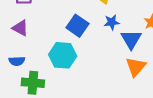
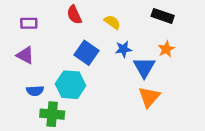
blue semicircle: (17, 61) -> (35, 91), moved
green cross: (33, 83) -> (52, 114), moved

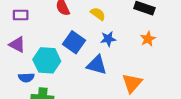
blue triangle: (144, 67) -> (97, 65), moved, turned -45
cyan hexagon: (71, 85) -> (47, 60), moved

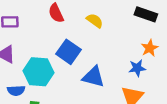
blue star: (108, 39) -> (137, 68), moved

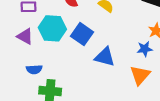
cyan hexagon: (39, 72) -> (52, 28), moved

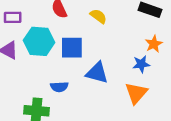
blue square: (82, 34) -> (72, 48), turned -35
blue semicircle: (34, 69) -> (59, 87), moved

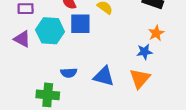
blue square: (72, 48) -> (80, 24), moved
blue triangle: (97, 73) -> (104, 76), moved

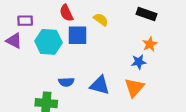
purple triangle: (22, 39) -> (14, 41), moved

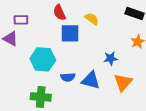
cyan hexagon: (49, 42) -> (43, 59), moved
blue star: (139, 62) -> (111, 58), moved
blue semicircle: (66, 82) -> (68, 77), moved

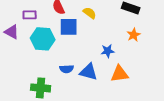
purple rectangle: (21, 20) -> (30, 15), moved
cyan hexagon: (43, 59) -> (43, 39), moved
orange triangle: (123, 82) -> (120, 74), turned 42

